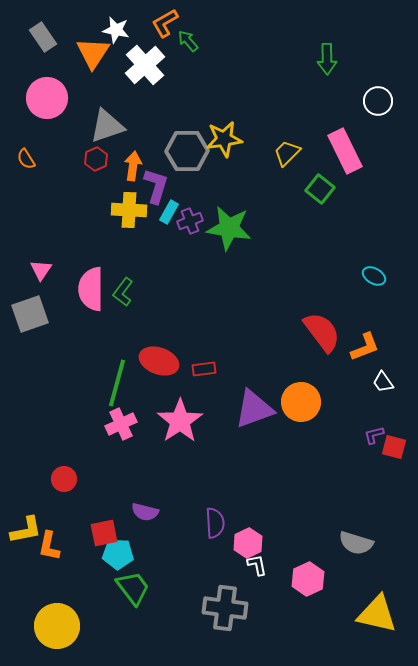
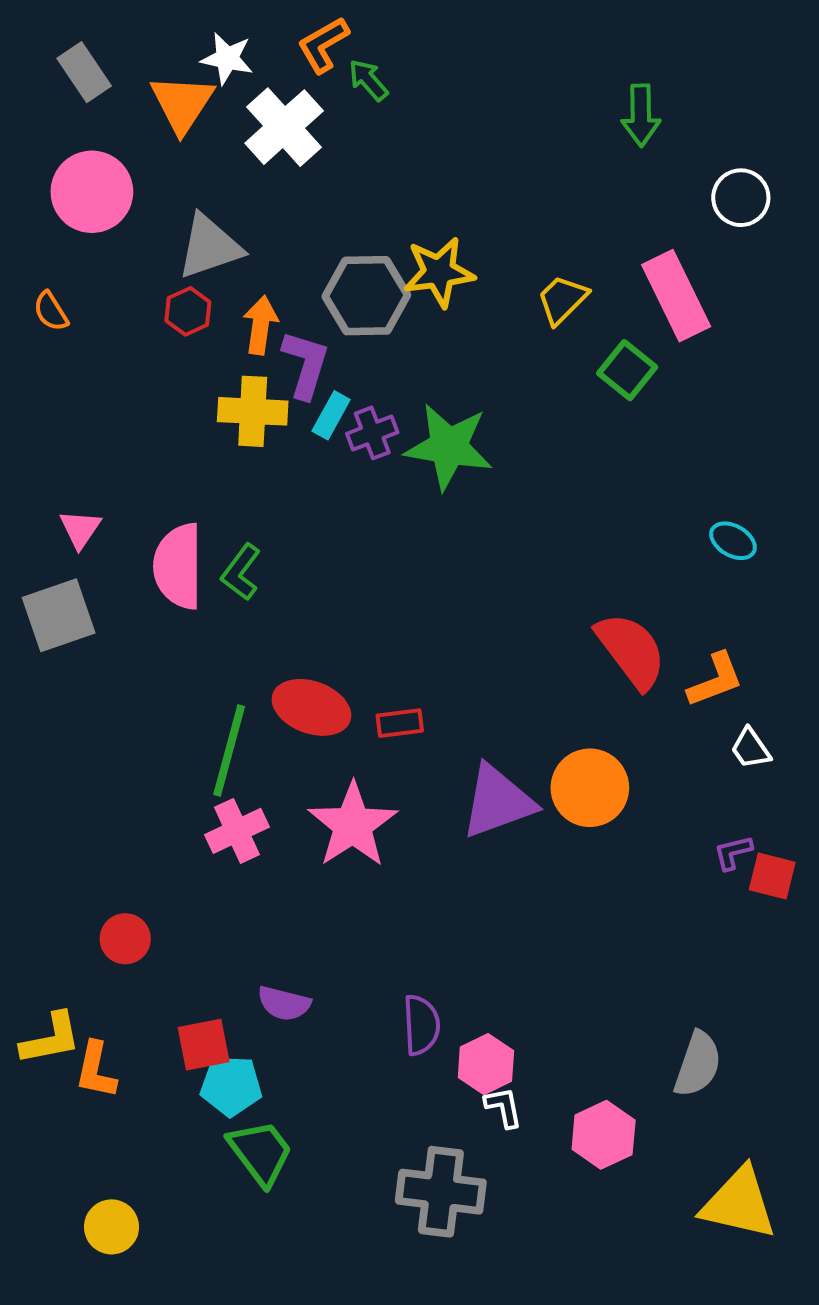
gray semicircle: (356, 543) -> (698, 1064), turned -88
yellow circle: (57, 626) -> (112, 1227), size x0.6

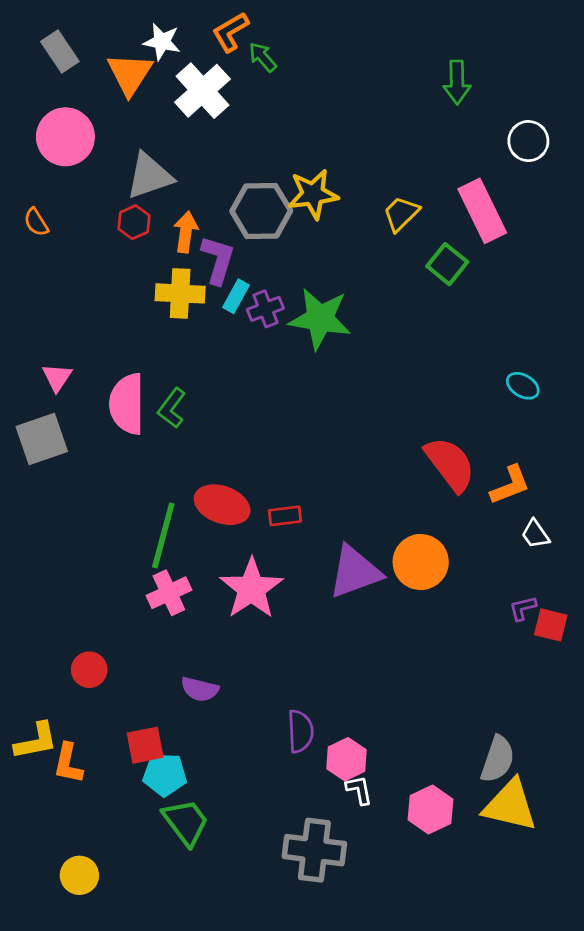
purple semicircle: (284, 1003) -> (200, 689), moved
yellow triangle: (739, 1203) -> (510, 805), moved

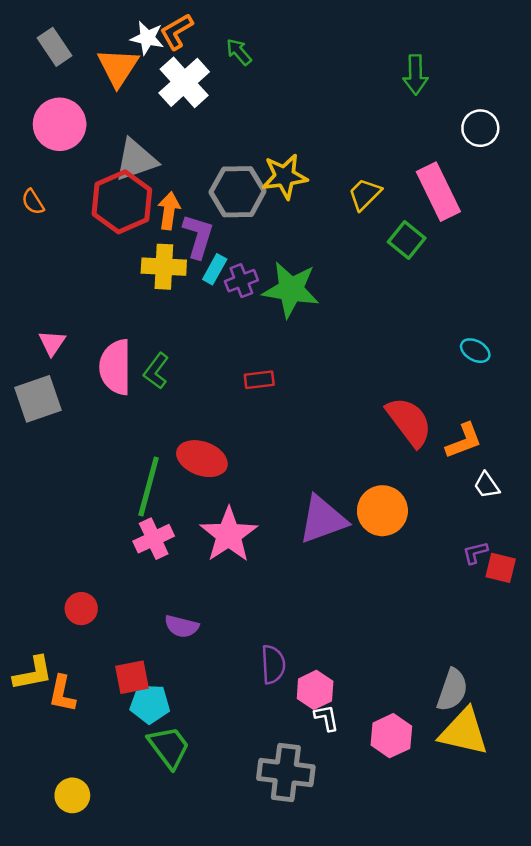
orange L-shape: (230, 32) -> (177, 32), moved
red hexagon: (134, 222) -> (122, 202), size x2.0
red rectangle: (285, 516) -> (259, 380), moved

